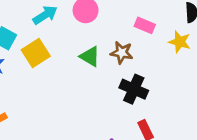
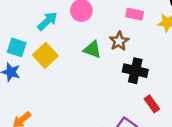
brown star: (122, 53) -> (119, 41), turned -30

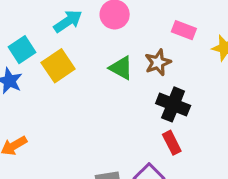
cyan square: (17, 47) -> (22, 50), turned 30
red rectangle: (152, 104) -> (172, 143), moved

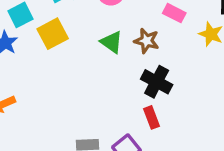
brown star: (158, 62) -> (147, 41), turned 30

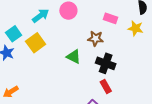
green triangle: (112, 42) -> (74, 57), moved

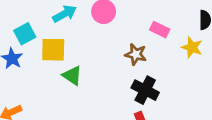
yellow square: (36, 43) -> (53, 50), turned 30
green triangle: (74, 57) -> (72, 76), moved

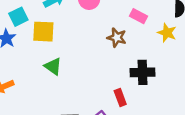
green triangle: (72, 76) -> (53, 66), moved
black cross: (145, 90) -> (142, 72), moved, turned -30

